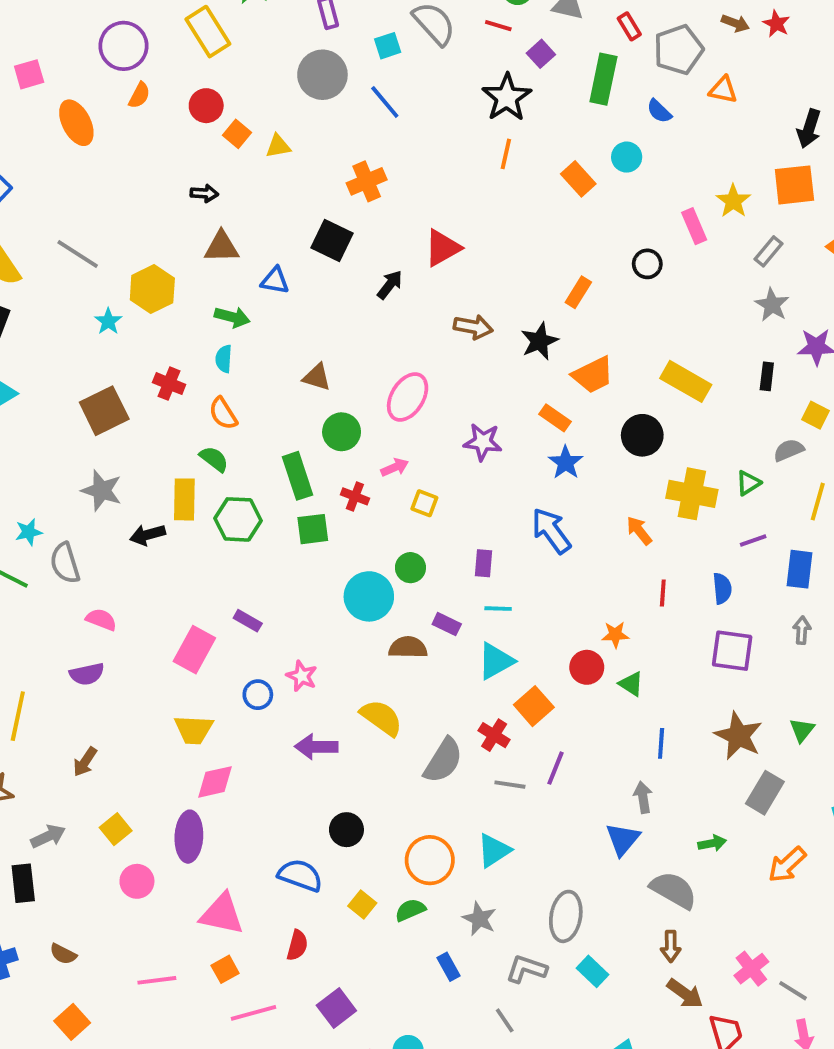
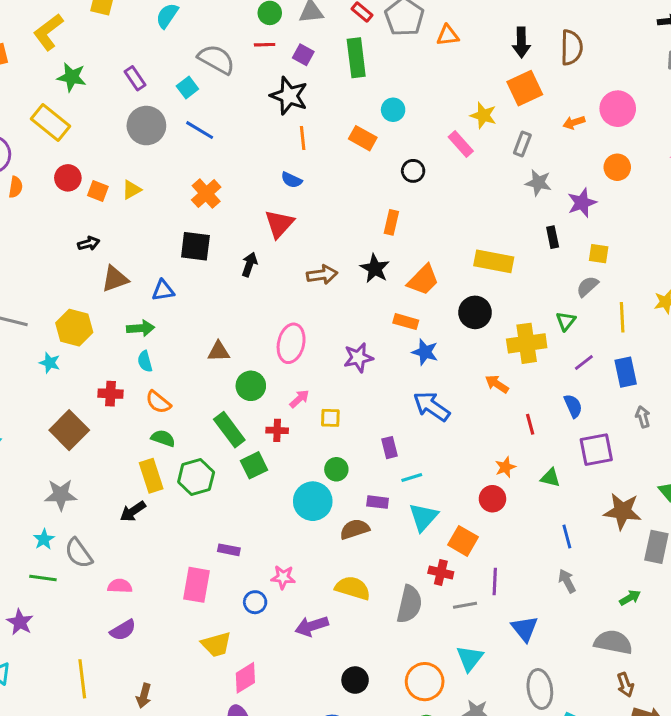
blue semicircle: (659, 111) -> (292, 180), moved
black circle: (647, 264) -> (413, 171), moved
gray star: (102, 490) -> (61, 495), moved
green triangle: (631, 684) -> (550, 478), moved
blue triangle: (623, 839) -> (525, 629), moved

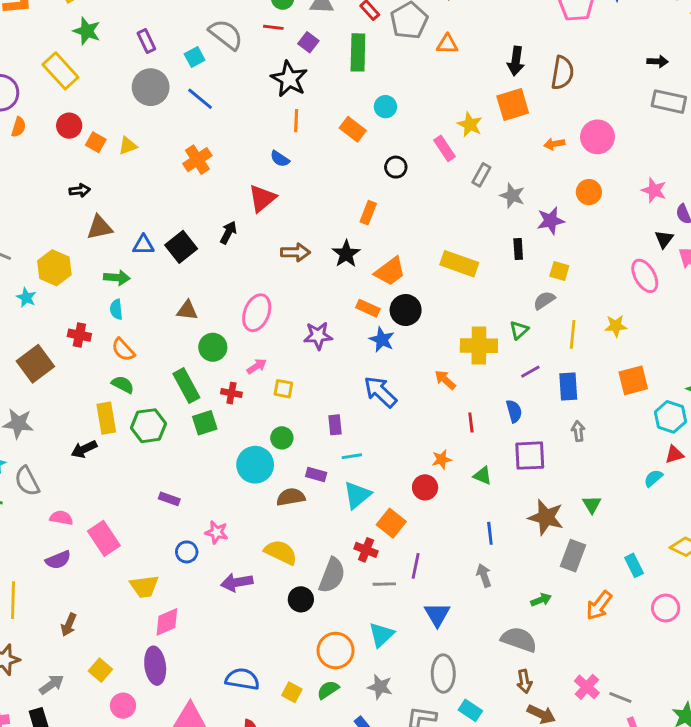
gray rectangle: (522, 144) -> (481, 175), moved
black square: (195, 246) -> (181, 247), moved, turned 36
black circle: (475, 312) -> (406, 310), moved
pink rectangle: (197, 585) -> (104, 538), moved, turned -52
black circle: (355, 680) -> (301, 599), moved

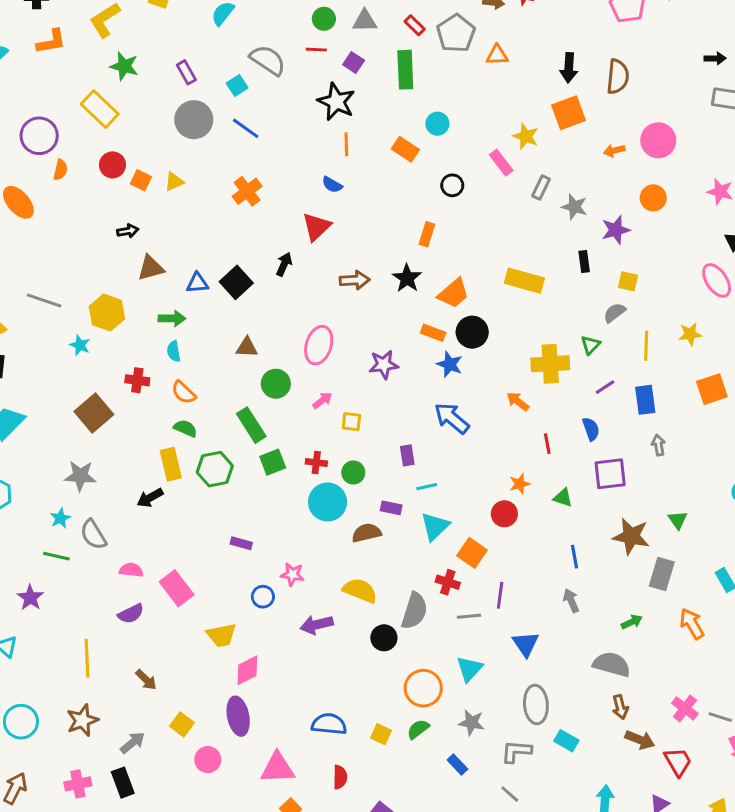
red cross: (231, 393) -> (316, 462), moved
orange arrow: (599, 606) -> (692, 624), turned 116
brown arrow: (69, 625) -> (146, 680), turned -65

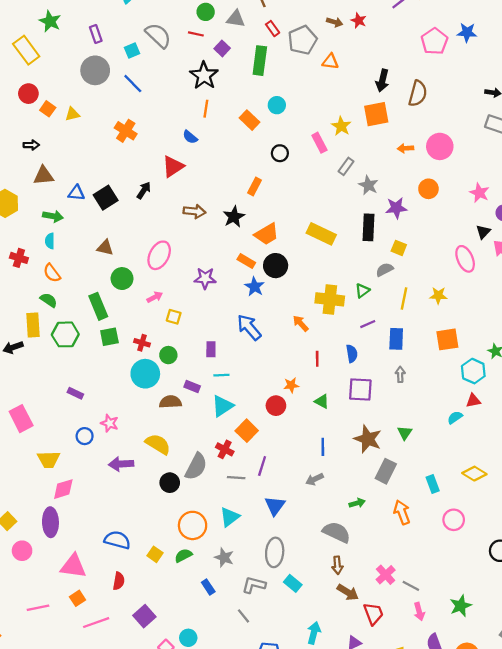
orange cross: (247, 191) -> (126, 131), turned -30
black rectangle: (584, 261) -> (369, 227), size x1.6
gray arrow: (571, 601) -> (315, 479), turned -102

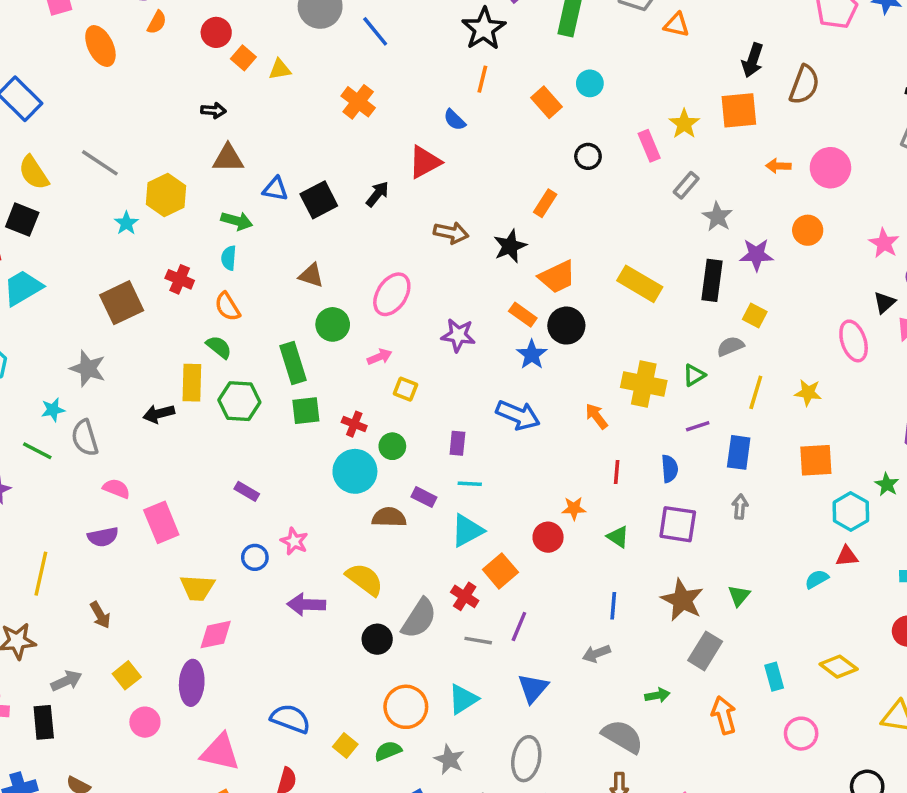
blue arrow: (249, 327) -> (518, 415), turned 148

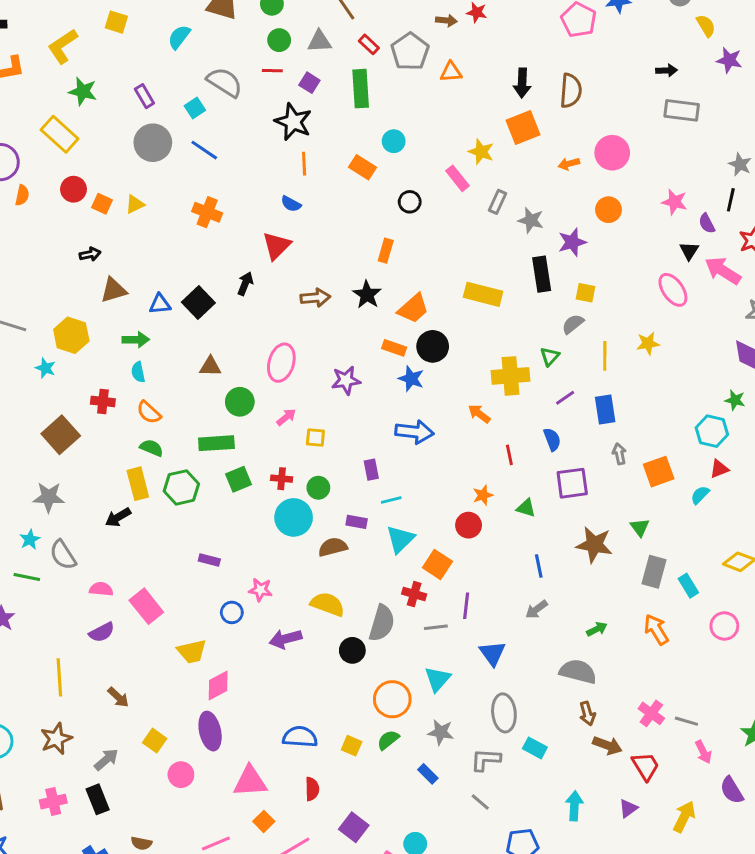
green rectangle: (293, 363) -> (216, 443), turned -60
orange square: (816, 460) -> (659, 472), moved
gray rectangle: (705, 651) -> (654, 572), moved

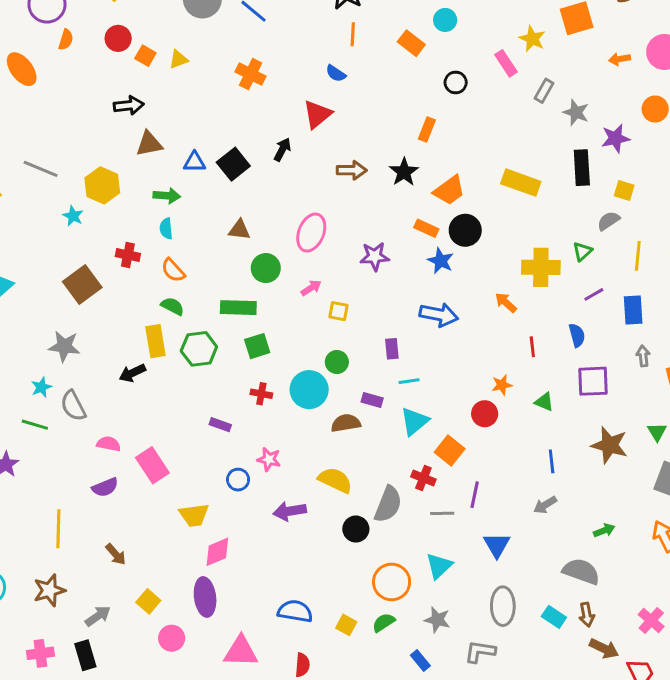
black arrow: (90, 254) -> (129, 105), size x1.4
red cross: (282, 479) -> (261, 394), moved
cyan rectangle: (535, 748) -> (554, 617), moved

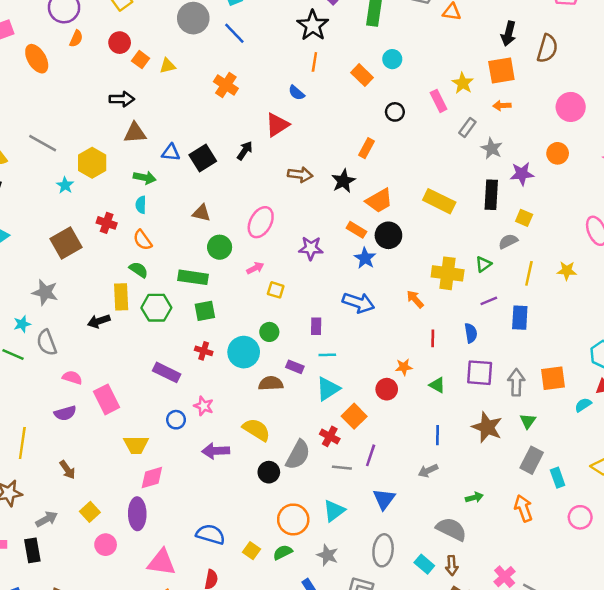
orange arrow: (620, 59) -> (502, 106), moved
gray arrow: (643, 356) -> (516, 382), moved, size x1.5
purple rectangle: (220, 425) -> (167, 372), size x1.5

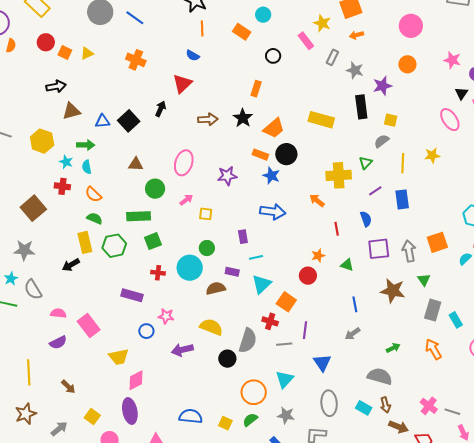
cyan star: (65, 185) -> (66, 162), moved

